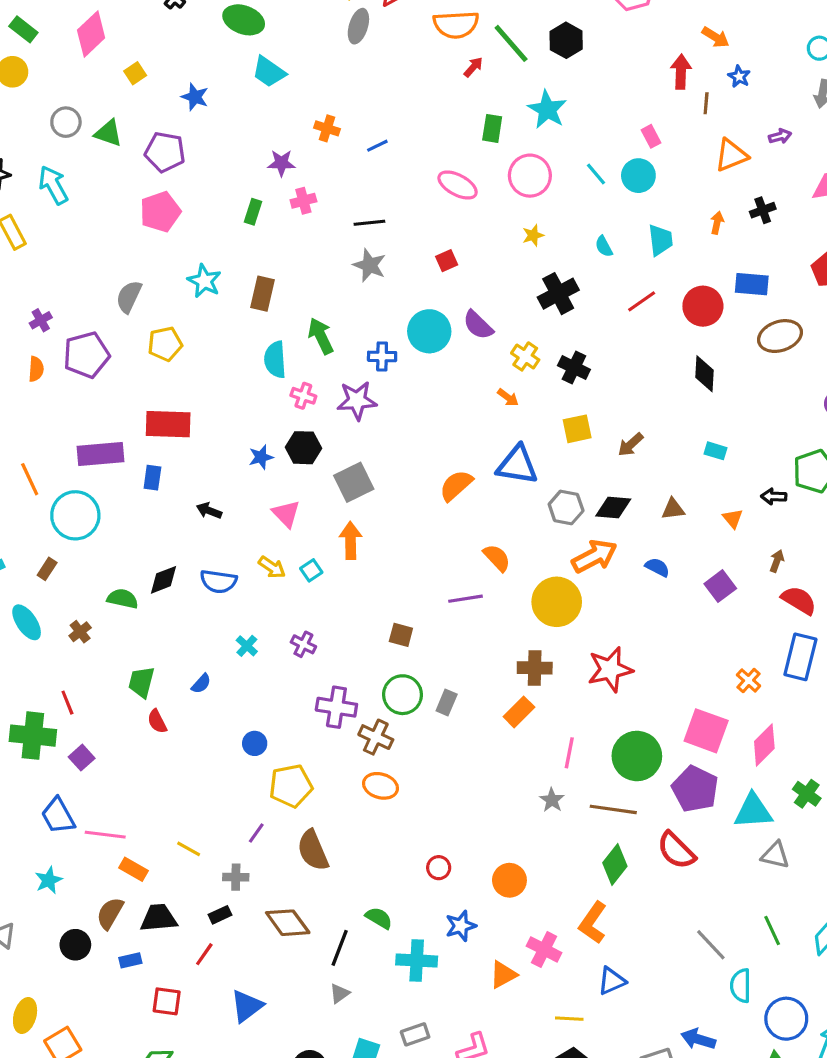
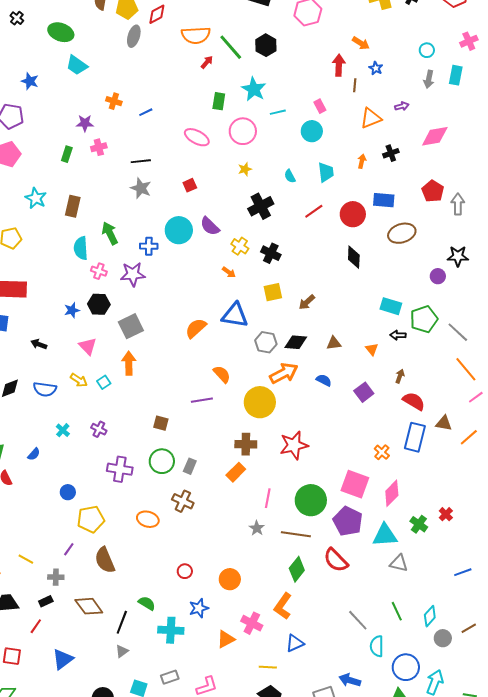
cyan line: (596, 174) -> (278, 112), moved, turned -63
cyan rectangle: (716, 451) -> (391, 306), moved, size x1.5
brown cross: (376, 737) -> (183, 501), moved

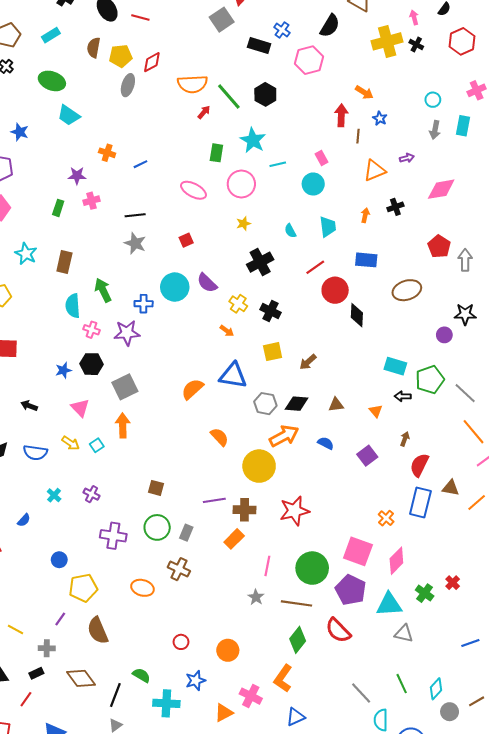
blue rectangle: (384, 200) -> (366, 260), moved
red circle: (353, 214) -> (335, 290), moved
purple line: (202, 400) -> (214, 500), moved
red semicircle: (414, 401) -> (419, 465), turned -95

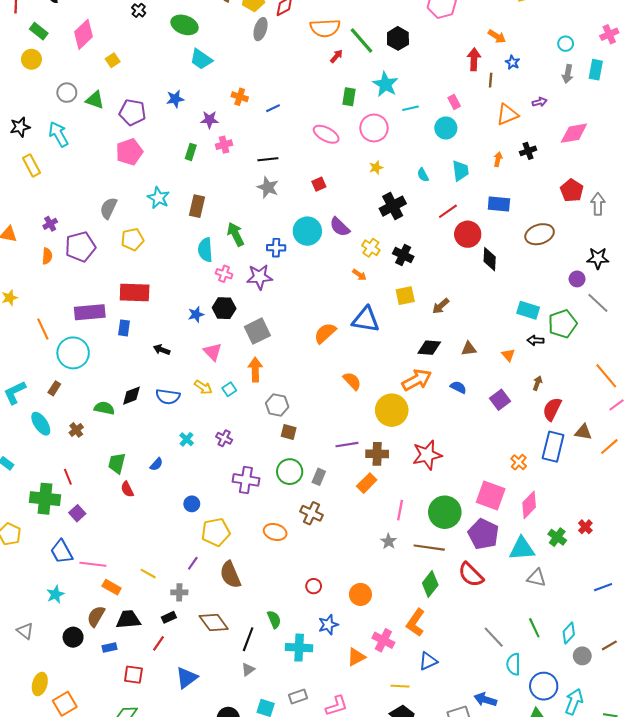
blue star: (20, 132) -> (175, 99), moved, turned -30
gray line: (465, 393) -> (598, 303), moved
gray hexagon: (265, 404) -> (277, 405), moved
green semicircle: (141, 675) -> (274, 619), turned 36

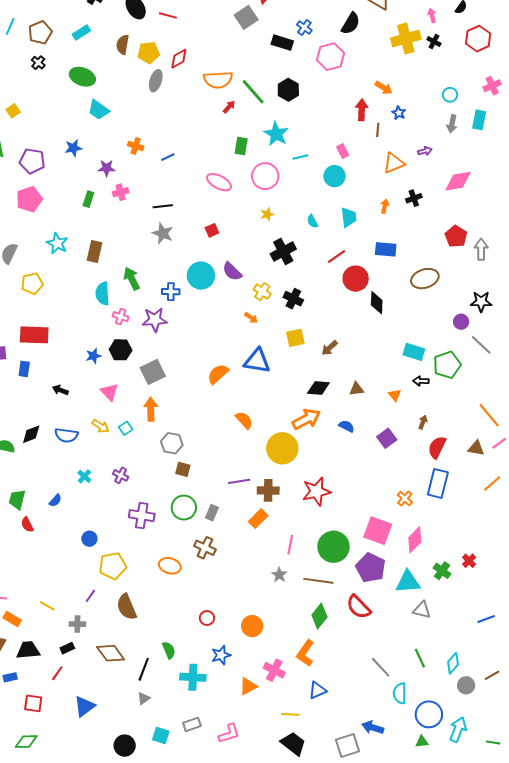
brown triangle: (583, 432) -> (476, 448), moved

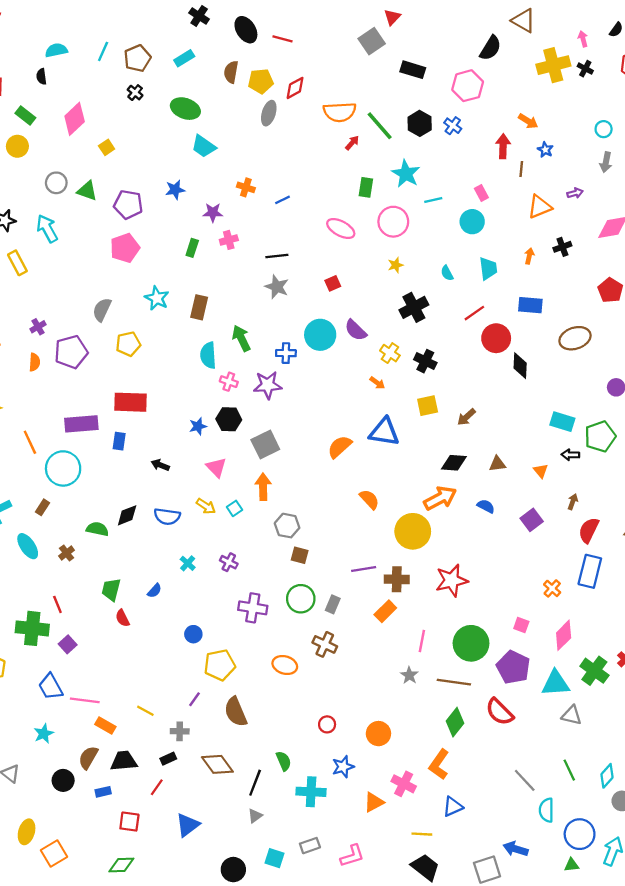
blue cross: (304, 27) -> (453, 126), moved
pink square: (378, 531) -> (521, 625), size x0.5
green cross: (442, 571) -> (594, 671), size x1.4

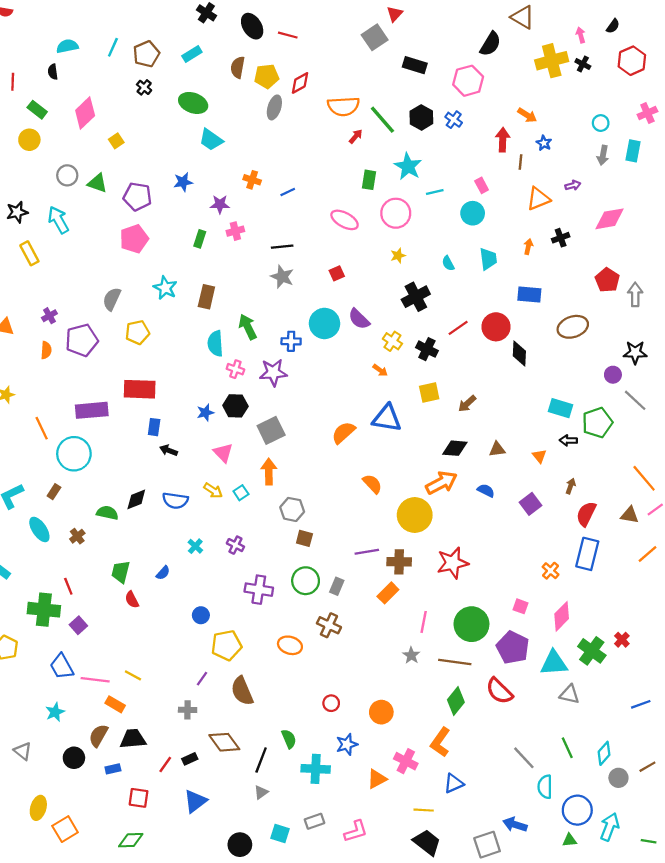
red line: (474, 313) -> (458, 328), moved
blue rectangle: (119, 441) -> (154, 427), moved
yellow line: (145, 711) -> (133, 675), moved
black rectangle: (168, 759) -> (190, 759), moved

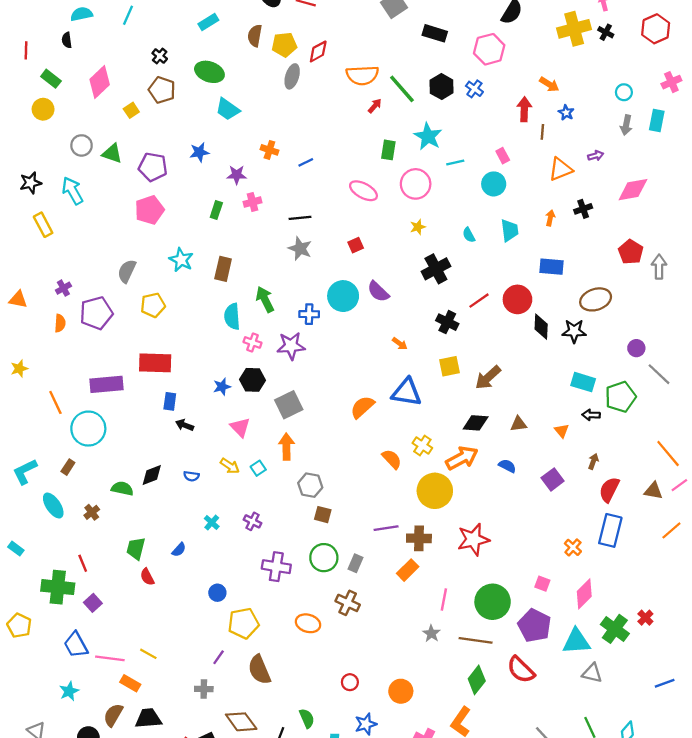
brown pentagon: (146, 54) -> (162, 90), moved, turned -30
yellow cross: (392, 341) -> (422, 446), moved
black star: (635, 352) -> (574, 331), moved
brown arrow: (467, 404) -> (488, 378), size x1.4
blue semicircle: (175, 501) -> (191, 476), size x0.6

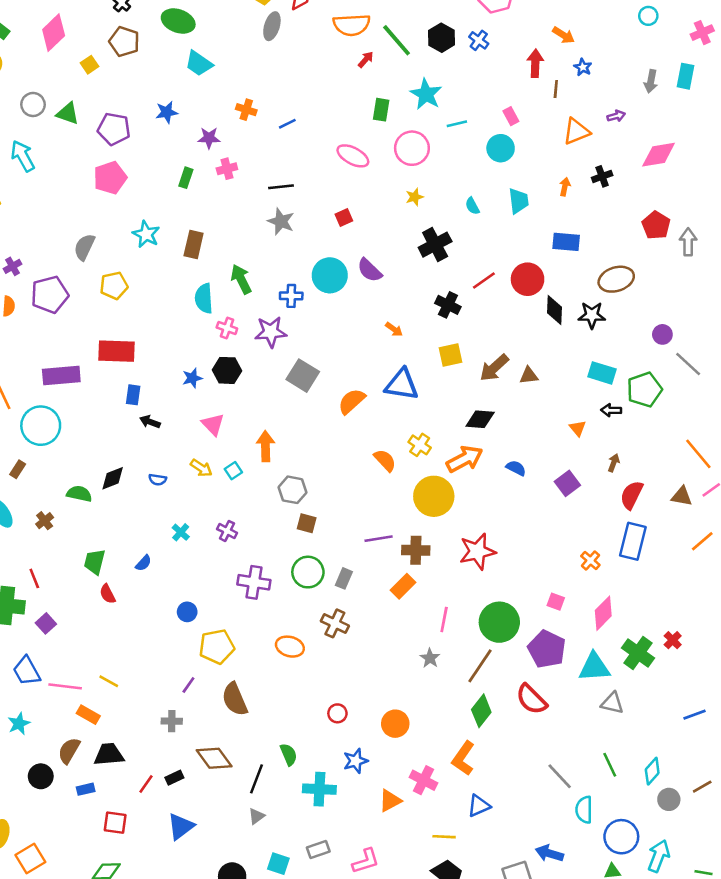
cyan circle: (624, 92) -> (648, 16), moved
gray square: (289, 405) -> (303, 376), moved, turned -32
brown triangle: (519, 424) -> (529, 376), moved
brown line: (476, 640) -> (480, 666), turned -64

